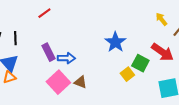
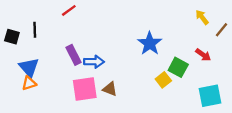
black line: (15, 38) -> (35, 30), moved
red arrow: (162, 52) -> (203, 55), size x0.6
pink square: (58, 82) -> (85, 89), turned 35

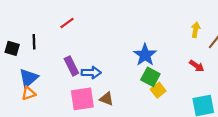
yellow arrow: (202, 17) -> (196, 30), turned 48
blue triangle: (29, 67) -> (29, 78), turned 30
green square: (178, 67) -> (150, 77), moved

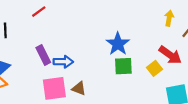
red arrow: (197, 66) -> (170, 55), size x1.5
green square: (150, 77) -> (123, 66), turned -30
yellow square: (158, 90) -> (155, 68), moved

